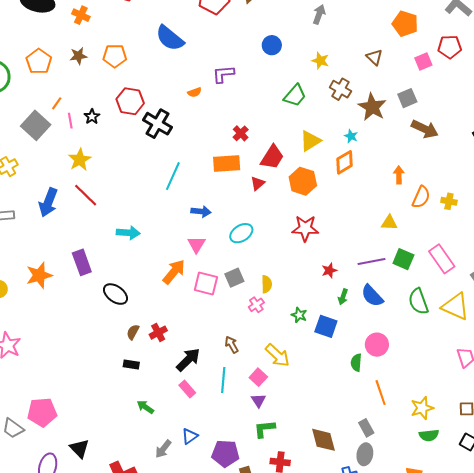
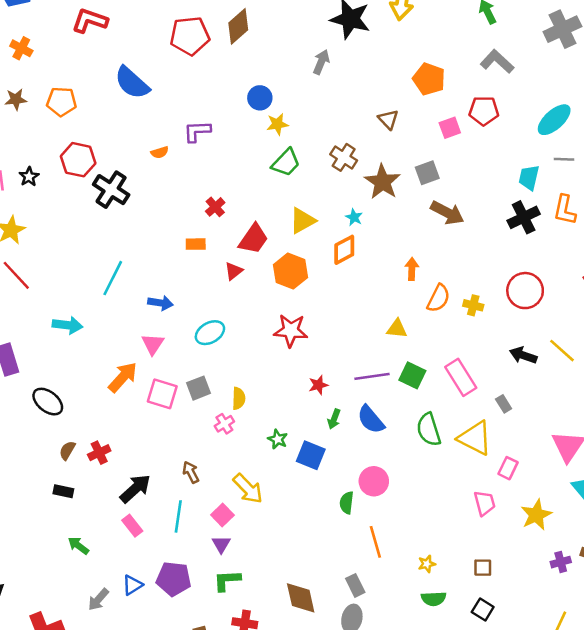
yellow star: (320, 61) -> (277, 124), moved, turned -30
orange rectangle: (227, 164) -> (196, 244), size x0.6
cyan line: (173, 176) -> (113, 278), moved
yellow star: (422, 408) -> (427, 564), size x0.6
purple pentagon: (225, 453) -> (174, 579), moved

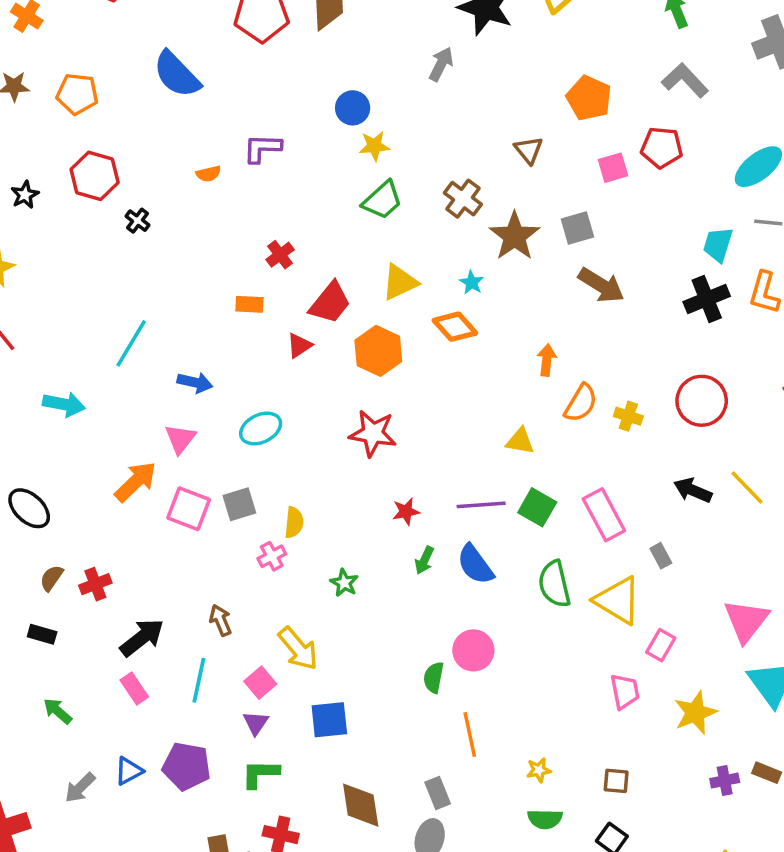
black cross: (111, 190) -> (137, 221), size x0.5
orange diamond: (344, 250) -> (455, 327), turned 72
blue square: (311, 455) -> (329, 720), moved, turned -32

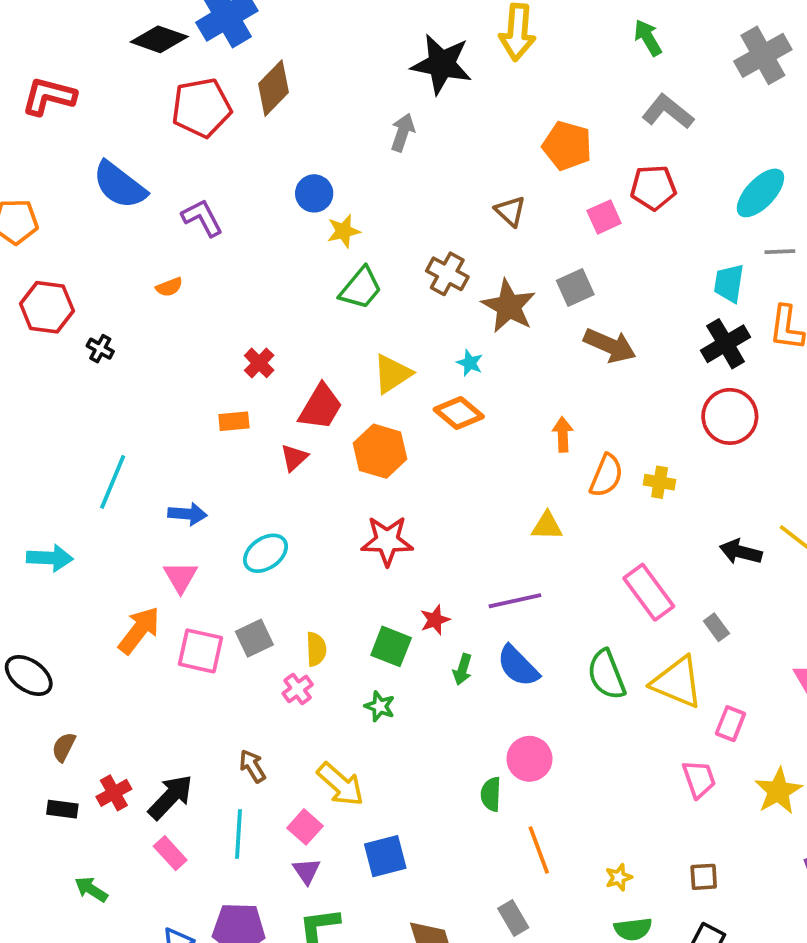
purple L-shape: (262, 148) -> (202, 218), moved, turned 69
red circle: (702, 401) -> (730, 416), moved
green square: (537, 507) -> (391, 646), moved
red cross: (95, 584) -> (114, 793), moved

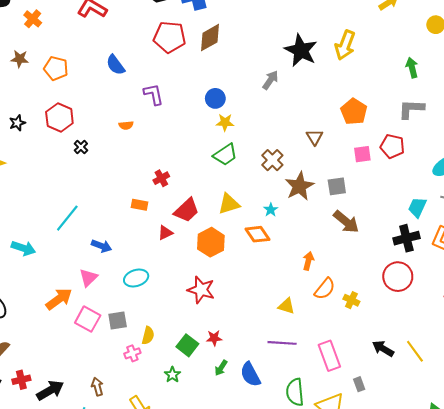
gray L-shape: (668, 112) -> (411, 109), turned -52
blue semicircle: (119, 185) -> (115, 65), size x0.7
purple line: (515, 601) -> (282, 343), moved

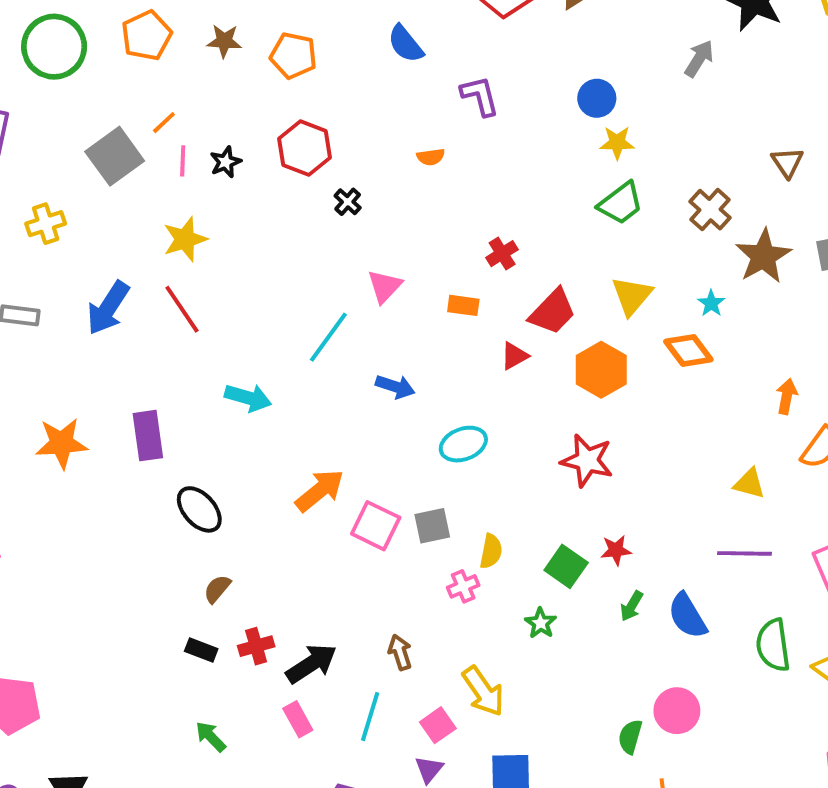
yellow triangle: (229, 204) -> (632, 296), turned -30
pink triangle: (88, 278) -> (385, 286), moved

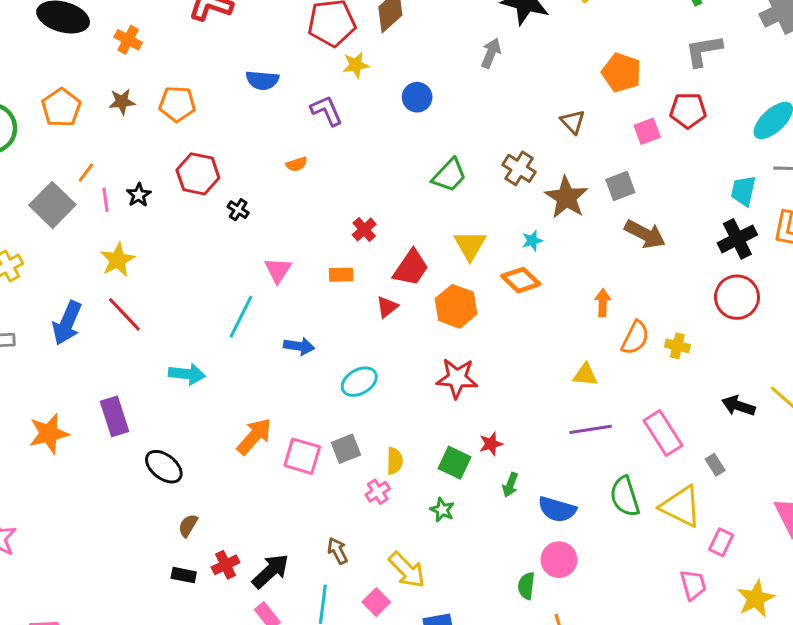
blue semicircle: (405, 44) -> (262, 80), turned -36
yellow star: (617, 143) -> (356, 65), moved
cyan star: (711, 303) -> (532, 241), turned 30
blue semicircle: (687, 616) -> (557, 509), moved, turned -33

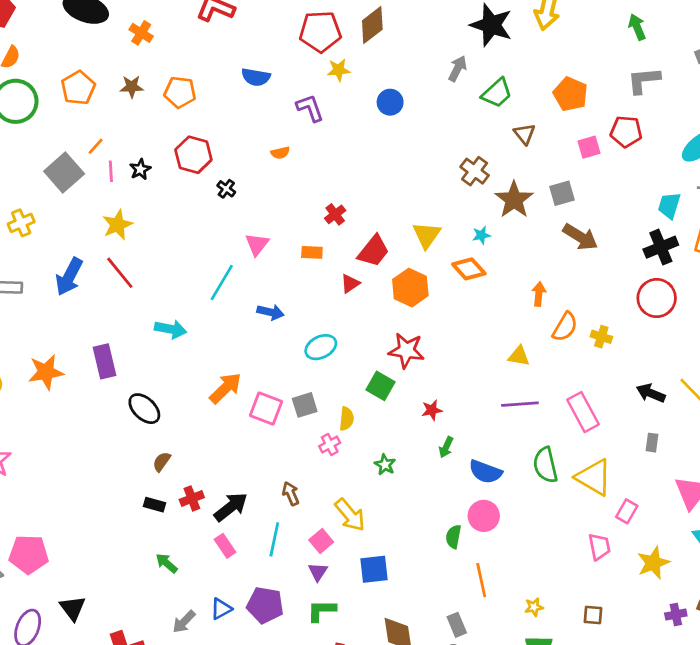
green trapezoid: (449, 175) -> (497, 93), moved
green square: (454, 463) -> (380, 386), moved
gray rectangle: (715, 465) -> (652, 443), moved, turned 36

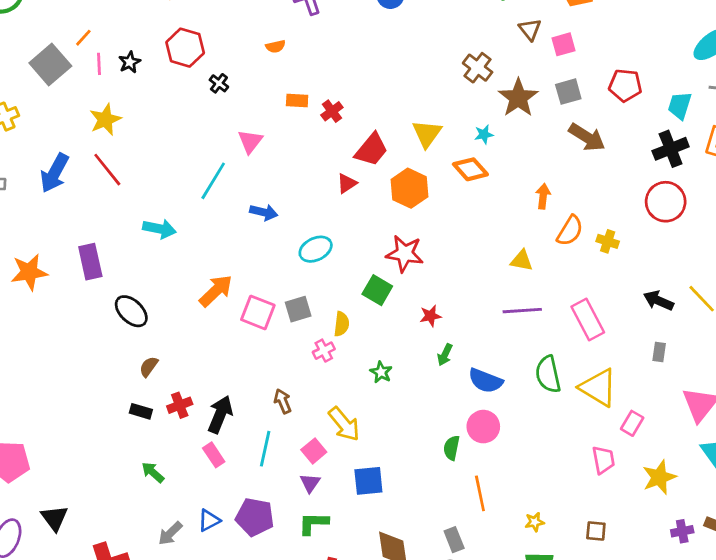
red pentagon: (626, 132) -> (625, 85), moved
pink square: (589, 147) -> (564, 44), moved
orange rectangle: (312, 252) -> (297, 100), moved
black arrow: (231, 507) -> (220, 414), turned -30

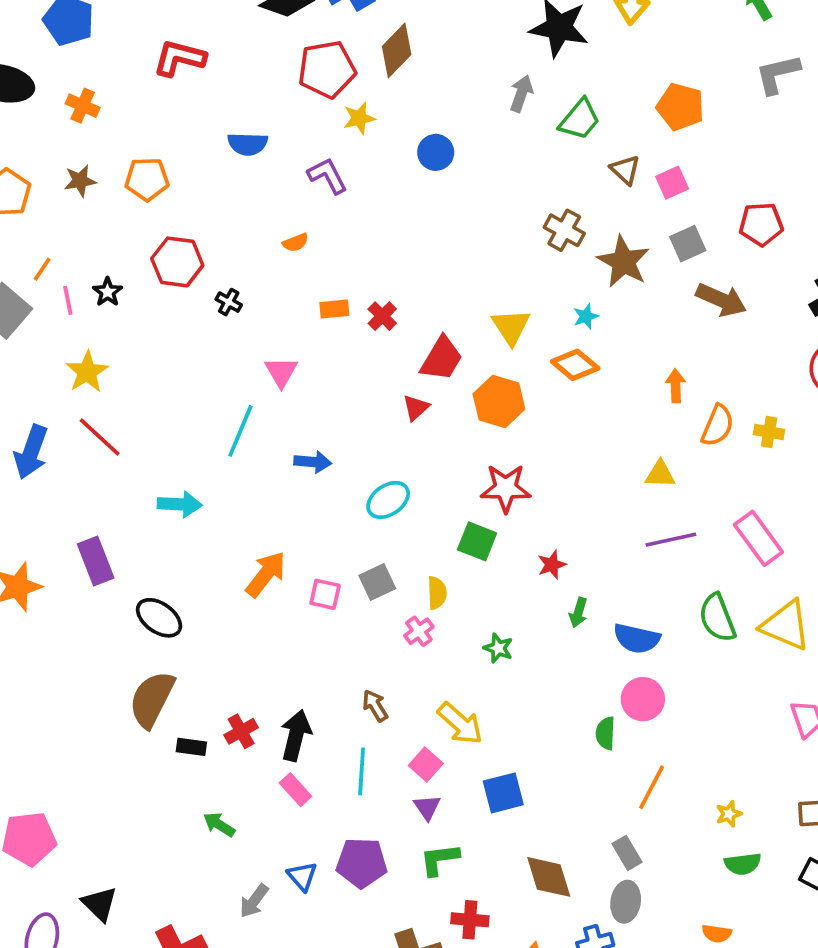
pink square: (258, 312) -> (325, 594), size x0.7
brown semicircle: (149, 367) -> (152, 699), moved, size x2.0
orange line: (480, 493) -> (652, 787), turned 48
blue triangle: (209, 520) -> (302, 876), turned -35

